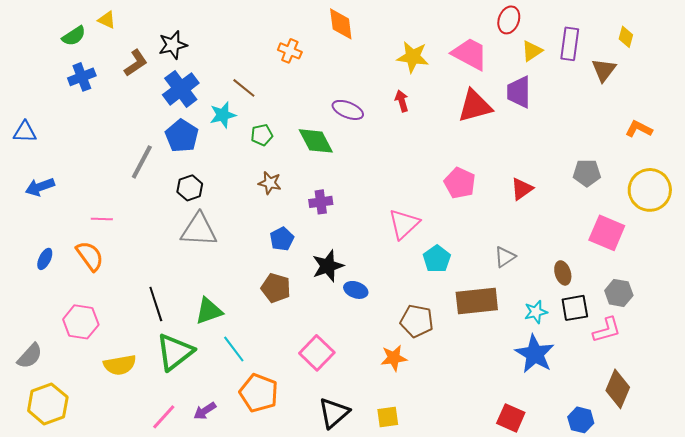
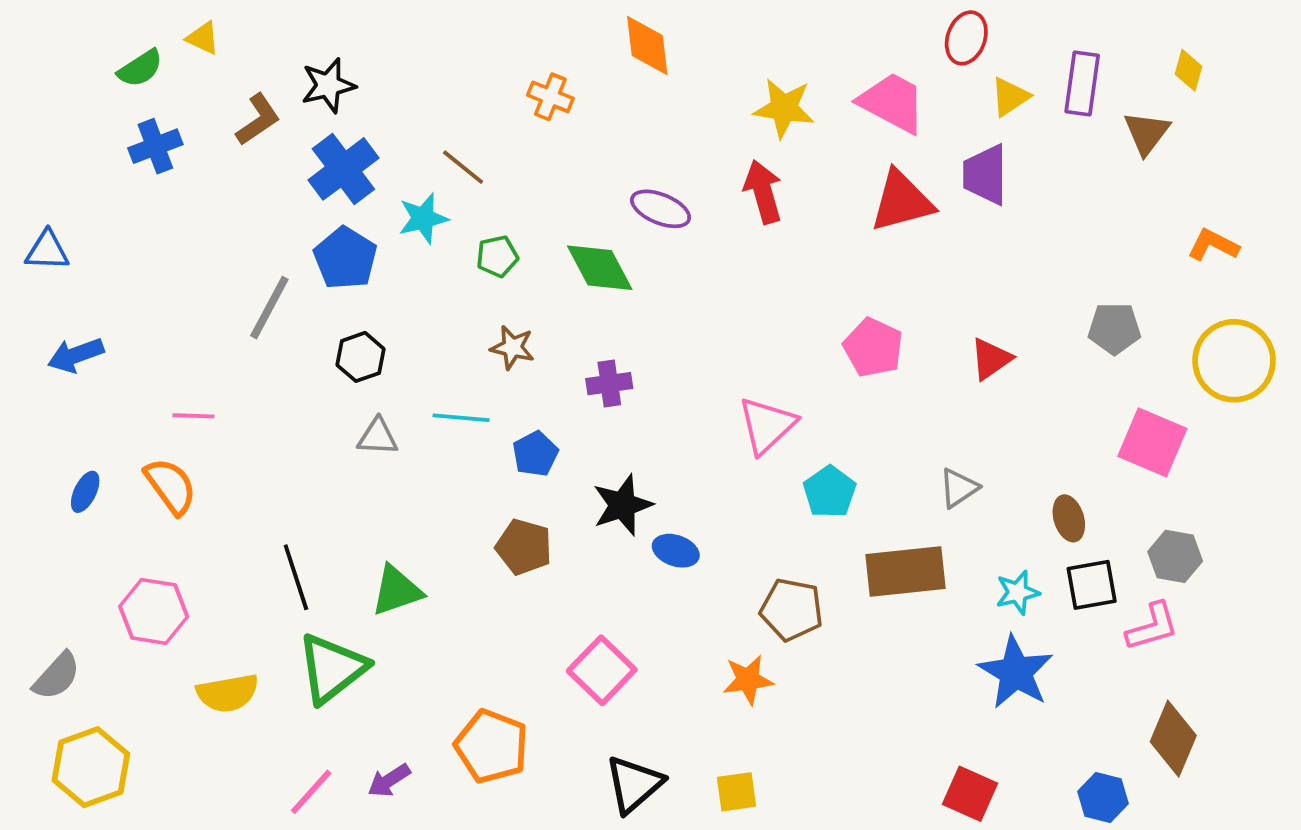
red arrow: (402, 101) -> (763, 192), size x1.5
gray triangle: (199, 230) -> (378, 437), size x0.6
cyan line: (234, 349) -> (461, 418), moved, turned -48

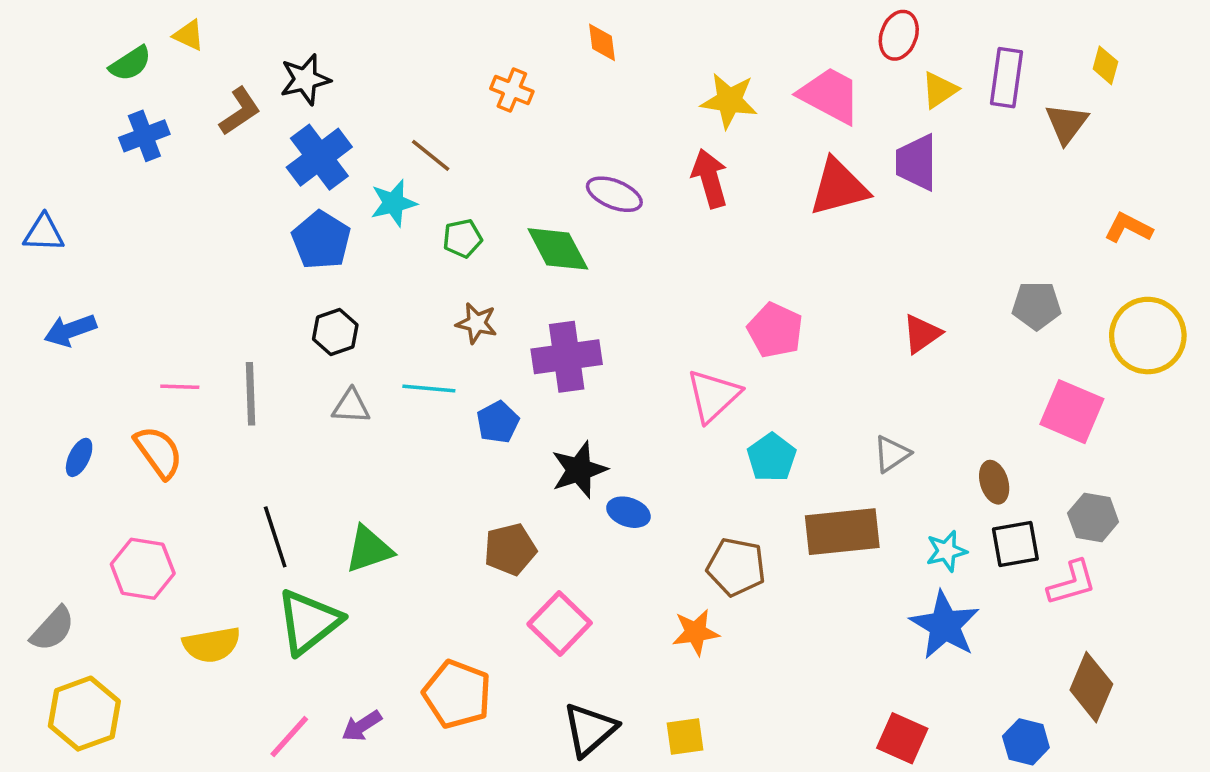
orange diamond: (647, 46) -> (602, 42), size x0.7
gray line: (269, 308) -> (250, 394), moved, turned -30
pink pentagon: (873, 347) -> (775, 330), moved
purple cross: (609, 384) -> (567, 357), size x1.6
brown pentagon: (524, 547) -> (510, 549), moved, turned -30

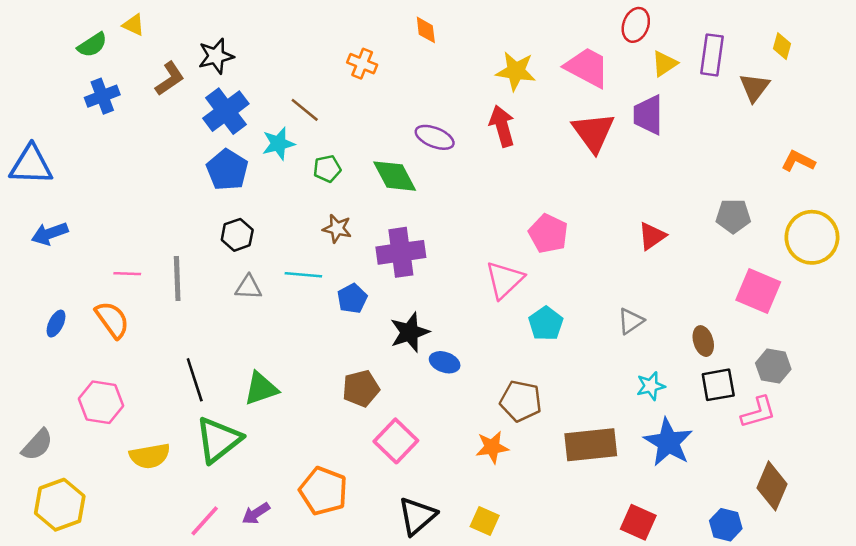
red triangle: (839, 187) -> (593, 132), turned -51
blue triangle: (44, 233) -> (31, 165), size x1.5
brown rectangle: (842, 532) -> (591, 445), moved
cyan star: (946, 551) -> (651, 386), moved
yellow square: (685, 737) -> (485, 521), turned 32

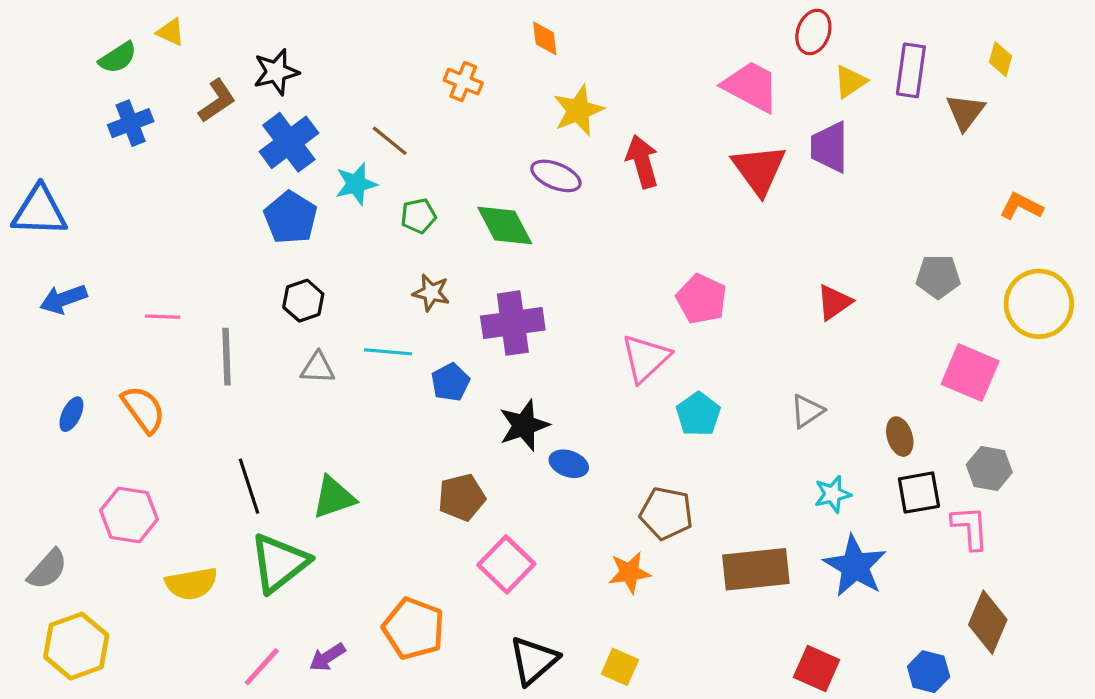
yellow star: (516, 71) -> (578, 110), moved, turned -30
pink line: (127, 274) -> (163, 317), moved
pink L-shape: (758, 412) -> (970, 528), turned -78

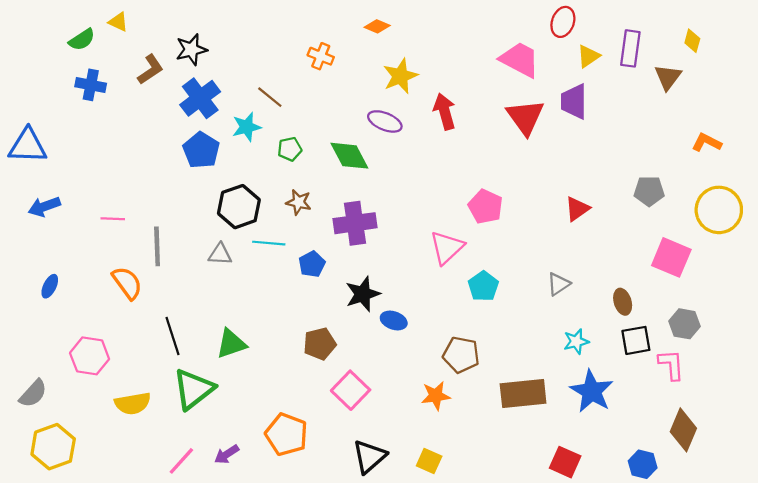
orange diamond: (545, 38) -> (377, 26), turned -60
blue cross: (131, 123) -> (91, 85), turned 32
black hexagon: (303, 301) -> (239, 207), moved, size x1.5
orange semicircle: (143, 409) -> (127, 283), moved

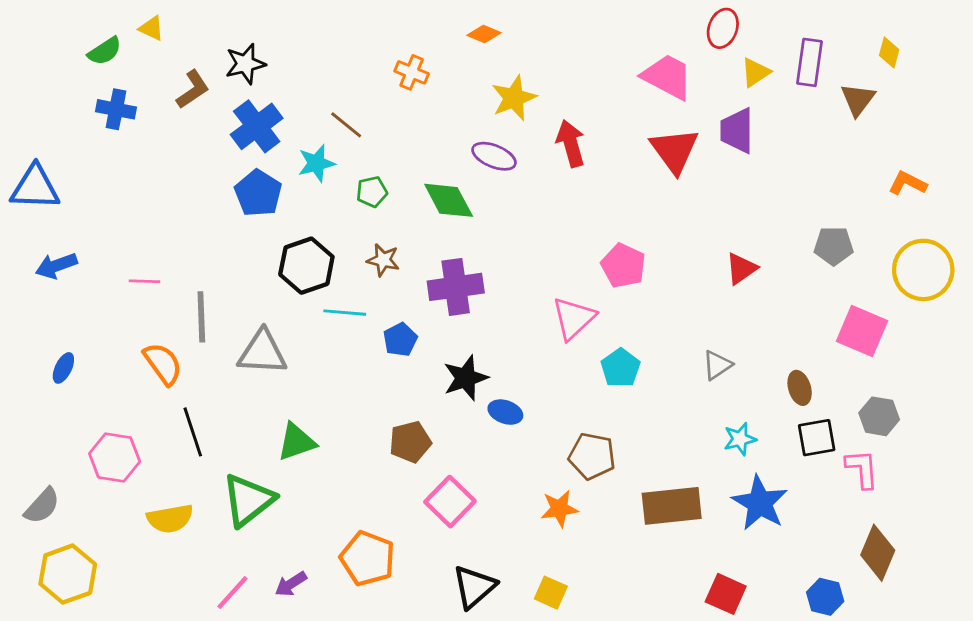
gray triangle: (220, 254) -> (262, 352), moved, size x1.6
black line: (173, 336) -> (193, 432), moved

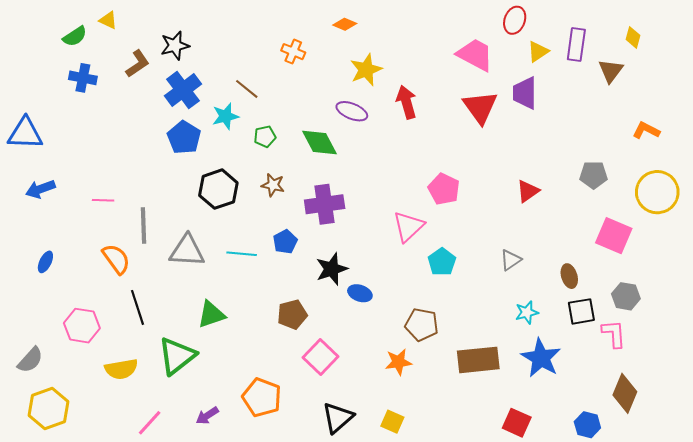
cyan line: (345, 313) -> (242, 254), moved
pink line: (233, 593) -> (150, 423), moved

